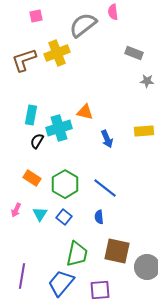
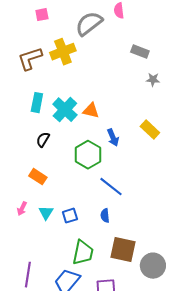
cyan rectangle: (31, 115) -> (37, 103), moved
cyan cross: (59, 128) -> (65, 110), moved, turned -30
yellow rectangle: (144, 131) -> (150, 130), turned 48
green hexagon: (65, 184) -> (88, 155), moved
blue square: (64, 217) -> (70, 216), turned 35

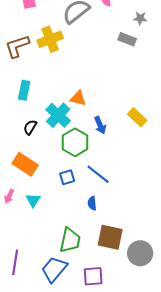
gray star: (153, 80) -> (140, 18), moved
cyan cross: (65, 110) -> (58, 115), moved
orange rectangle: (38, 177) -> (25, 164), size x1.4
blue square: (70, 216) -> (67, 177), moved

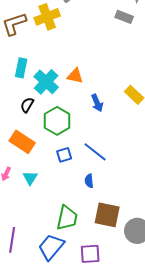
cyan cross: (58, 115) -> (46, 82), moved
green hexagon: (75, 142) -> (57, 121), moved

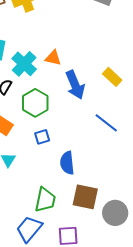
blue arrow: (97, 103) -> (75, 85), size x1.6
blue line: (95, 152) -> (106, 123), moved
blue semicircle: (89, 181) -> (67, 163), size x1.6

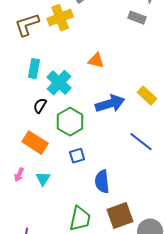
orange triangle: (53, 58) -> (96, 61), moved
blue arrow: (75, 85) -> (110, 104), turned -84
brown square: (85, 197) -> (120, 216), turned -32

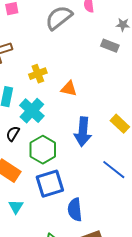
yellow cross: (60, 18) -> (38, 74), moved, size x0.7
blue arrow: (110, 104) -> (83, 132), turned 112
blue square: (77, 156) -> (50, 184), size x1.8

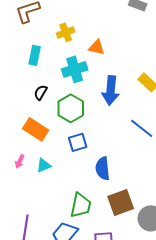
cyan cross: (32, 111) -> (75, 69), moved, turned 30
blue square: (50, 184) -> (78, 142), size x0.7
cyan triangle: (16, 207) -> (44, 165), turned 35

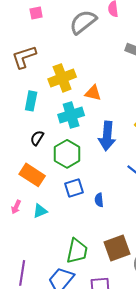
yellow cross: (66, 32) -> (62, 78), size x1.5
blue semicircle: (103, 168) -> (99, 200), moved, size x0.6

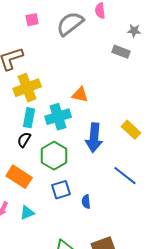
pink square: (36, 13) -> (32, 20), moved
yellow cross: (62, 78) -> (27, 88), moved
cyan rectangle: (31, 101) -> (29, 118), moved

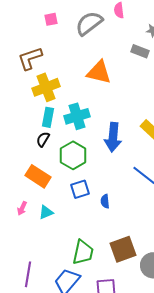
orange triangle: (80, 95) -> (99, 72), moved, size x1.5

